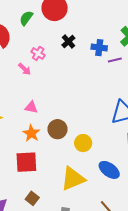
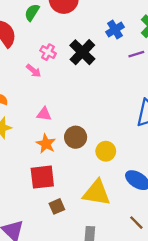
black cross: (68, 41) -> (82, 52), moved, size x1.6
blue cross: (99, 48) -> (115, 30), moved, turned -35
yellow triangle: (73, 179) -> (97, 193), turned 36
brown square: (32, 198) -> (57, 206), moved, turned 32

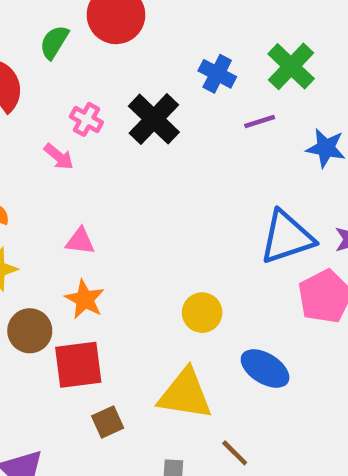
blue cross: (115, 30) -> (217, 74), turned -30
brown circle: (76, 137) -> (30, 331), moved
brown line: (136, 223) -> (235, 453), moved

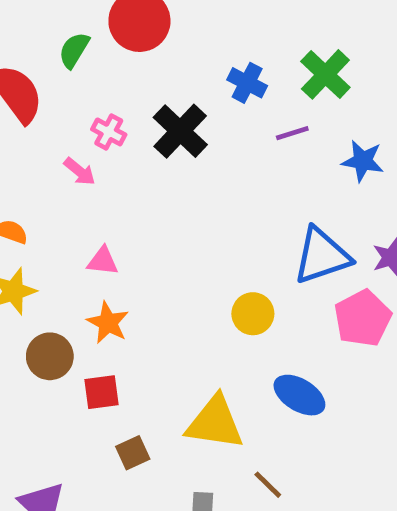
yellow circle: (202, 313) -> (253, 314), moved
red square: (78, 365) -> (101, 392), size x0.7

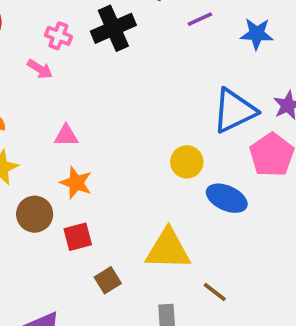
black cross: (180, 131) -> (113, 28), turned 30
blue ellipse: (299, 395) -> (227, 198), moved

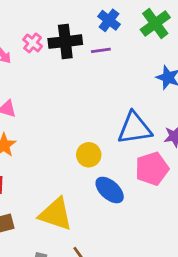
purple line: (200, 19) -> (101, 50), moved
pink cross: (58, 36) -> (33, 43), moved

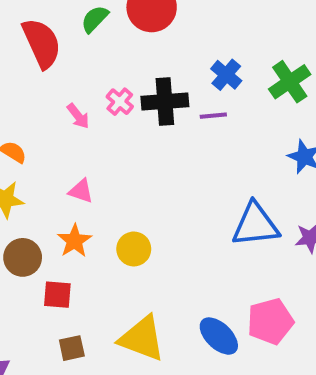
yellow circle: (89, 155) -> (134, 249), moved
pink pentagon: (152, 169) -> (270, 321), moved
blue ellipse: (110, 190) -> (219, 336), moved

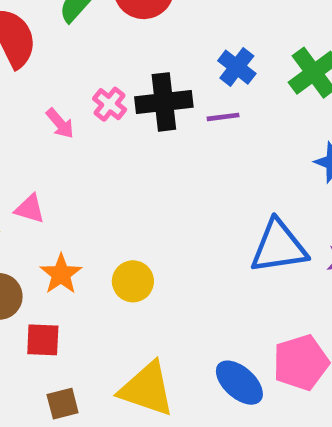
pink triangle: (81, 191) -> (30, 209), moved

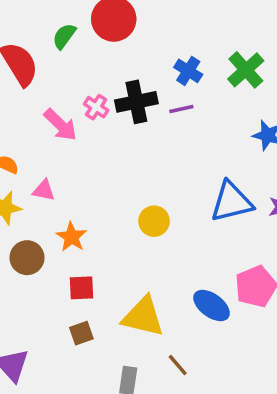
pink arrow: (60, 123) -> (60, 125), size x1.5
yellow circle: (133, 281) -> (154, 221), moved
red square: (43, 340) -> (82, 288), moved

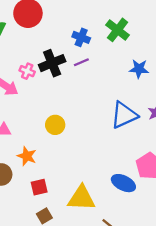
yellow circle: (154, 221) -> (55, 125), moved

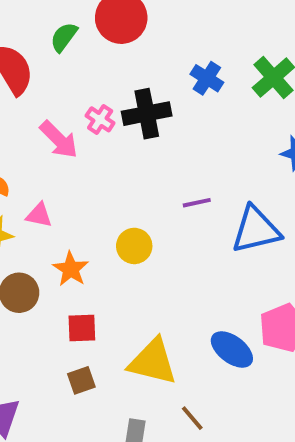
purple line: (81, 62) -> (197, 203), moved
yellow circle: (55, 125) -> (134, 246), moved

